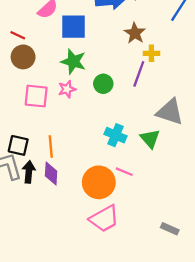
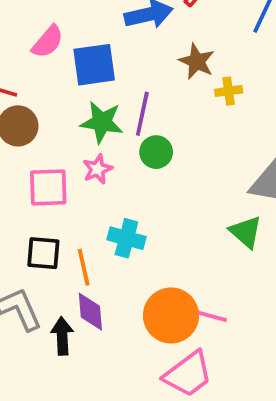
purple line: (139, 74) -> (142, 114), moved
cyan cross: (115, 135) -> (126, 238), moved
black square: (18, 145) -> (43, 253), moved
black arrow: (29, 172) -> (62, 336), moved
pink line: (124, 172) -> (212, 316), moved

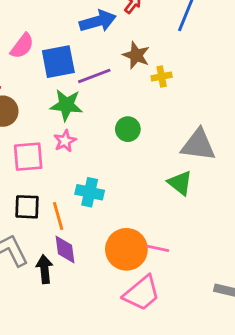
purple line: (142, 114) -> (94, 76), moved, turned 60
green circle: (156, 152) -> (128, 129), moved

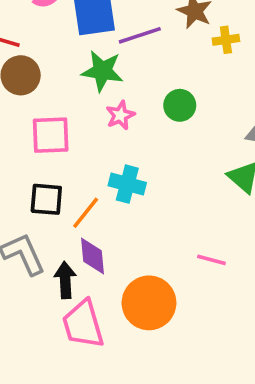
pink star: (65, 141) -> (120, 115), moved
orange line: (58, 216) -> (86, 213), turned 52
orange circle: (126, 249) -> (149, 303), moved
pink trapezoid: (142, 293) -> (83, 324), moved, turned 111

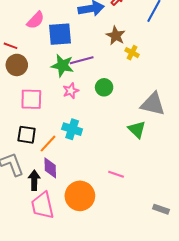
purple line: (140, 35) -> (82, 60), moved
yellow cross: (226, 40) -> (132, 53), turned 32

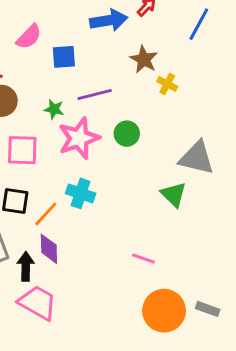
blue square: (60, 34) -> (64, 57), size x0.7
green star: (62, 65) -> (54, 109), moved, size x0.6
pink star: (71, 91) -> (79, 138), size x1.8
orange circle: (80, 196) -> (164, 311), moved
pink trapezoid: (43, 205) -> (38, 303), turned 132

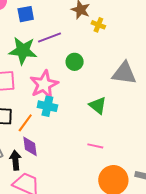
green star: (54, 109) -> (23, 51), size x2.0
pink star: (79, 138) -> (44, 84), moved
green triangle: (174, 194) -> (98, 105), moved

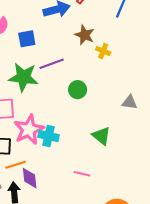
gray triangle: (124, 73) -> (130, 102), size x0.6
pink star: (44, 84) -> (29, 130), moved
orange line: (25, 123) -> (16, 165), moved, turned 36
pink line: (95, 146) -> (82, 174), moved

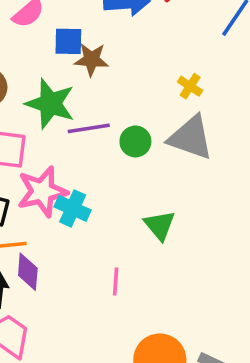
brown star: (85, 35) -> (91, 59), moved, turned -30
purple line: (52, 64) -> (89, 128), moved
gray triangle: (130, 102) -> (191, 138), moved, size x1.8
pink line: (82, 174) -> (116, 281), turned 70

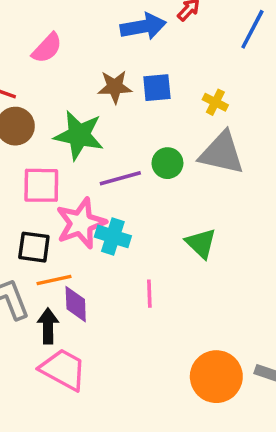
blue square: (68, 41) -> (157, 88), moved
purple line: (89, 128) -> (120, 178), moved
pink line: (116, 281) -> (149, 294), moved

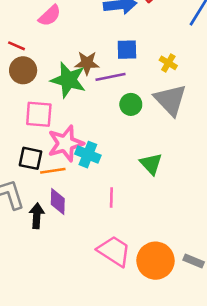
brown star: (115, 87) -> (87, 63), moved
gray triangle: (222, 153) -> (170, 100), turned 30
purple line: (120, 178) -> (110, 77), moved
orange line: (54, 280) -> (53, 171), moved
pink trapezoid: (63, 370) -> (114, 251), moved

